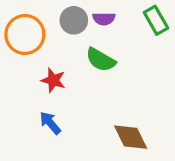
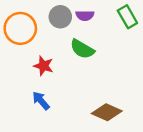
brown diamond: (131, 137) -> (107, 112), turned -40

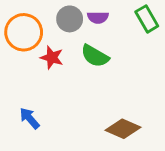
red star: (44, 66) -> (52, 57), moved
blue arrow: (41, 101) -> (30, 118), moved

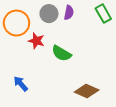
purple semicircle: (98, 17) -> (69, 13), turned -80
green semicircle: (95, 56) -> (61, 53), moved

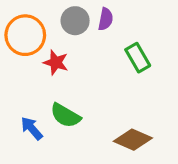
green rectangle: (103, 14) -> (138, 58), moved
green semicircle: (61, 53) -> (65, 116), moved

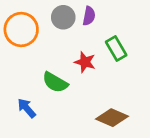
red star: (56, 62) -> (85, 62), moved
green semicircle: (65, 116) -> (55, 82), moved

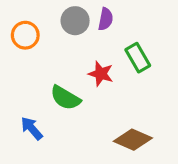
orange circle: (21, 29) -> (25, 35), size x0.7

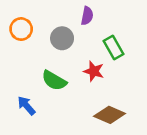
gray circle: (75, 21) -> (62, 38), moved
red star: (101, 74) -> (94, 71), moved

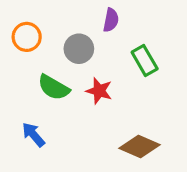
red star: (94, 71) -> (99, 91), moved
green semicircle: (54, 81) -> (54, 87), moved

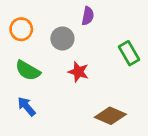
green rectangle: (145, 60) -> (129, 53), moved
green semicircle: (54, 87) -> (28, 70), moved

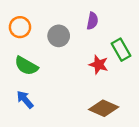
purple semicircle: (88, 16) -> (92, 21), moved
red star: (78, 72) -> (99, 65), moved

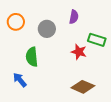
green rectangle: (121, 50) -> (97, 40), turned -42
green semicircle: (26, 66) -> (32, 57), moved, turned 54

